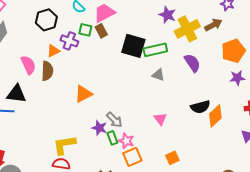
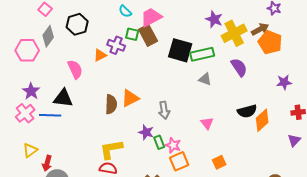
black hexagon: (46, 20) -> (77, 24), moved
brown rectangle: (101, 31) -> (148, 35), size x1.5
orange pentagon: (233, 51) -> (270, 42), moved, turned -30
brown semicircle: (47, 71) -> (111, 104), moved
gray arrow: (114, 120) -> (164, 110), moved, turned 36

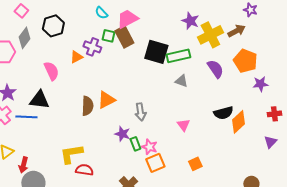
orange pentagon: (270, 42) -> (245, 61), moved
yellow L-shape: (111, 149) -> (71, 154), moved

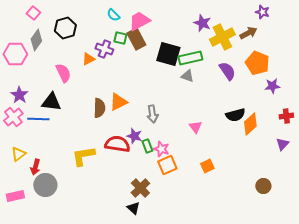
gray triangle: (181, 81) -> (187, 76), moved
red semicircle: (84, 170) -> (117, 144), moved, size x1.4

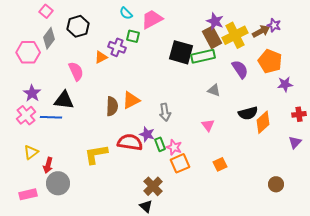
purple star: (262, 12) -> (274, 25), moved
brown rectangle: (136, 39) -> (212, 37), moved
gray triangle: (187, 76) -> (214, 90), moved

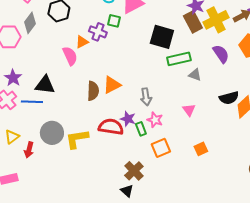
green rectangle: (203, 56) -> (179, 59), moved
pink semicircle: (76, 71) -> (70, 56), moved
pink star: (174, 147) -> (155, 120), moved
gray circle: (58, 183) -> (52, 133), moved

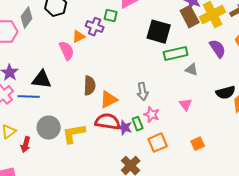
orange triangle: (112, 85) -> (109, 100), moved
purple star: (128, 119) -> (125, 128), moved

